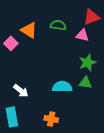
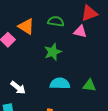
green star: (87, 63) -> (53, 52), moved
green triangle: (85, 83) -> (89, 86), moved

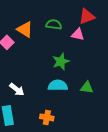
green star: (53, 52) -> (61, 61), moved

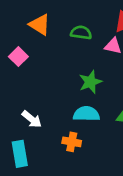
orange triangle: (25, 29) -> (40, 25), moved
orange cross: (47, 117) -> (72, 142), moved

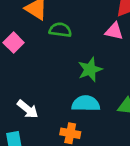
green semicircle: (81, 33) -> (60, 30), moved

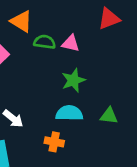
pink triangle: (114, 31) -> (71, 43), moved

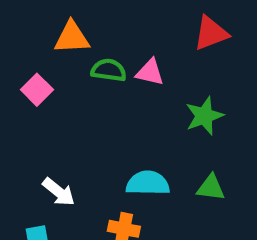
orange triangle: (21, 21) -> (72, 38), turned -35
green star: (73, 80) -> (204, 116), moved

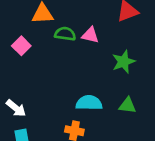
white arrow: (59, 192) -> (16, 108), moved

